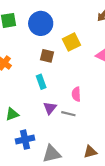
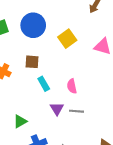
brown square: (47, 56) -> (32, 62), moved
pink semicircle: (76, 94) -> (72, 86), moved

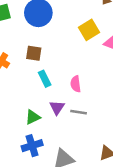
yellow square: (67, 39) -> (89, 30), moved
green triangle: (20, 121) -> (33, 117), moved

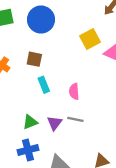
purple triangle: (57, 108) -> (55, 123), moved

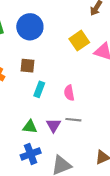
cyan rectangle: (44, 85) -> (39, 89), turned 49
green triangle: (30, 122) -> (30, 127), turned 35

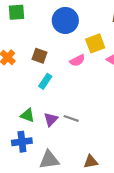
blue circle: (30, 27) -> (65, 20), moved
pink semicircle: (69, 93) -> (77, 60), moved, turned -120

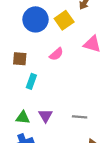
yellow square: (95, 43) -> (64, 20), moved
gray line: (71, 118) -> (80, 117), moved

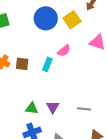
brown square: (20, 59) -> (22, 64), moved
cyan rectangle: (31, 81) -> (47, 64), moved

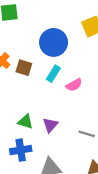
blue circle: (46, 18) -> (54, 42), moved
pink semicircle: (64, 51) -> (74, 85), moved

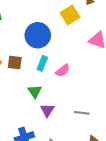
green triangle: (25, 122) -> (35, 91), moved, turned 48

